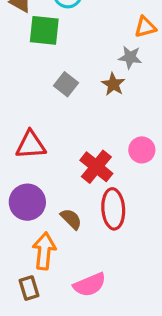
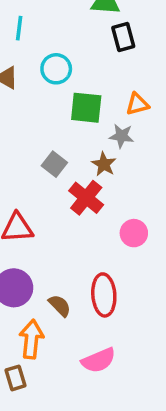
green square: (44, 30) -> (86, 108), moved
red cross: (96, 167) -> (86, 198), moved
pink semicircle: (90, 285) -> (99, 360), moved

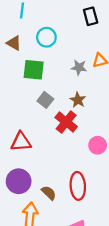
green square: (86, 108) -> (34, 70), moved
gray star: (121, 136) -> (79, 67), moved

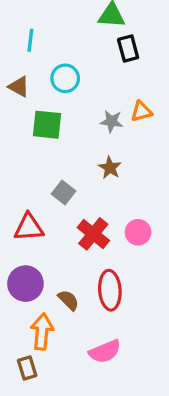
gray square: (45, 100) -> (64, 193), moved
red cross: (66, 122) -> (93, 234), moved

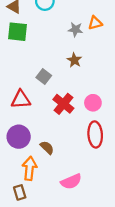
green square: (47, 125) -> (18, 32), moved
red ellipse: (110, 290) -> (95, 134), moved

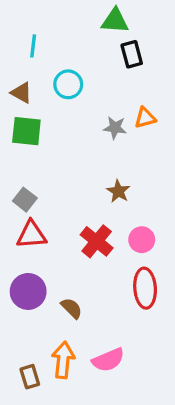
brown star: (74, 60) -> (118, 191), moved
gray square: (44, 77) -> (25, 200), moved
orange arrow: (30, 168) -> (63, 360), moved

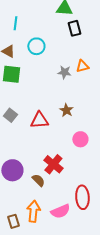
red triangle: (31, 235) -> (39, 120), moved
red cross: (97, 241) -> (53, 164), moved
red ellipse: (145, 288) -> (82, 197), moved

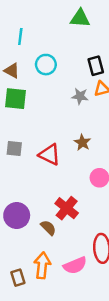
black rectangle: (74, 28) -> (96, 66), moved
gray square: (10, 115) -> (14, 149), turned -32
red triangle: (39, 120) -> (50, 155), turned 30

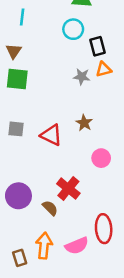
cyan circle: (46, 65) -> (73, 29), moved
brown triangle: (12, 71) -> (14, 51), turned 35

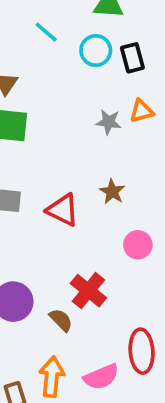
cyan line: (22, 17) -> (46, 32), moved, turned -56
black rectangle: (98, 46) -> (132, 58), moved

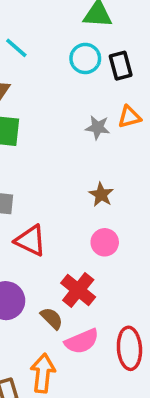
cyan line: (46, 32) -> (16, 48), moved
red triangle: (63, 210) -> (30, 241), moved
pink circle: (138, 245) -> (105, 242), moved
pink semicircle: (101, 377) -> (82, 341), moved

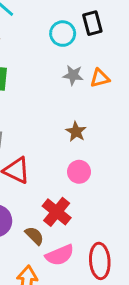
cyan circle: (85, 58) -> (63, 34), moved
orange triangle: (129, 117) -> (100, 78), moved

